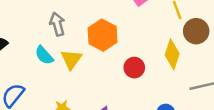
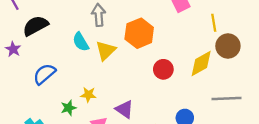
yellow diamond: (172, 54) -> (201, 64), turned 32

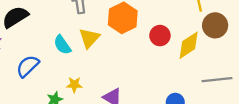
cyan semicircle: (81, 42) -> (62, 45), moved
red circle: (163, 69) -> (160, 36), moved

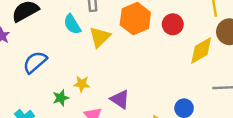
red circle: (160, 36) -> (173, 24), moved
cyan semicircle: (62, 45) -> (72, 24), moved

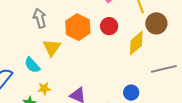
cyan semicircle: (72, 24) -> (32, 65), moved

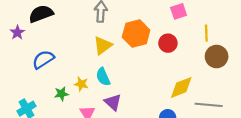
yellow diamond: (136, 43) -> (181, 87), moved
cyan semicircle: (32, 65) -> (103, 77), moved

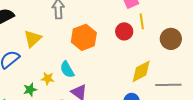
yellow line: (206, 33) -> (142, 21), moved
orange hexagon: (136, 34) -> (84, 37), moved
yellow triangle: (103, 45) -> (33, 39), moved

